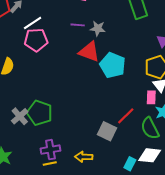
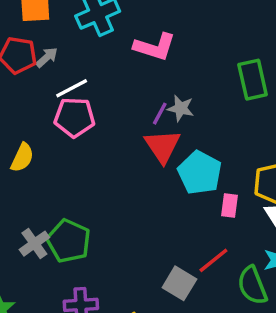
purple line: (78, 25) -> (160, 114), moved, turned -72
red triangle: (89, 52) -> (163, 146), turned 30
pink rectangle: (151, 97) -> (229, 205), moved

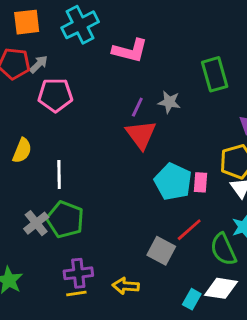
white line: (72, 88) -> (59, 175), moved, turned -60
gray star: (181, 108) -> (169, 102), moved
pink pentagon: (75, 117) -> (55, 95), moved
cyan pentagon: (200, 173) -> (173, 182), moved

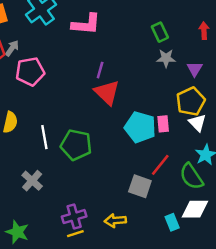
green rectangle: (215, 74) -> (160, 32), size x0.7
gray star: (169, 102) -> (166, 58), moved
green pentagon: (65, 219) -> (76, 145), moved
cyan rectangle: (192, 299) -> (172, 222), turned -42

